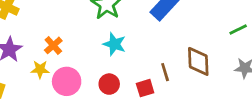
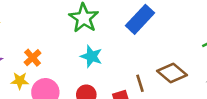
brown diamond: (198, 61) -> (172, 73), turned -48

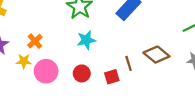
cyan star: (91, 56) -> (86, 40), turned -30

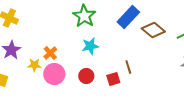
orange cross: (35, 41) -> (50, 53), moved
brown diamond: (156, 55) -> (153, 30), moved

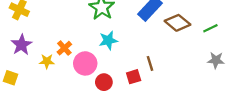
pink circle: (54, 74) -> (85, 63), moved
red circle: (86, 76) -> (104, 82), moved

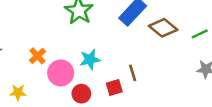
cyan star: (108, 40) -> (90, 60), moved
yellow star: (47, 61) -> (18, 92), moved

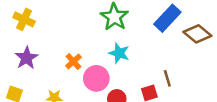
cyan star: (90, 60) -> (119, 53), moved, turned 30

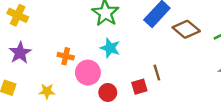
orange cross: (73, 62) -> (66, 56), turned -35

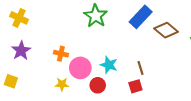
cyan star: (110, 48) -> (109, 65), moved
red square: (139, 87) -> (135, 86), moved
yellow star: (47, 91) -> (62, 84), moved

